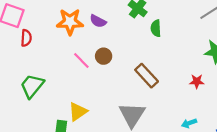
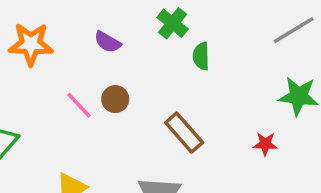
orange star: (70, 22) -> (31, 44), moved

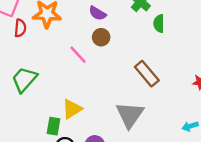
brown circle: (115, 99) -> (101, 37), moved

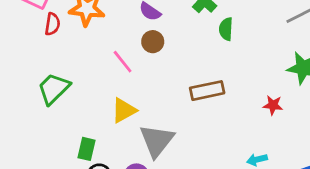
brown rectangle: (147, 74) -> (207, 91), turned -65
yellow triangle: (72, 109) -> (124, 110), moved
gray triangle: (130, 115) -> (157, 141), moved

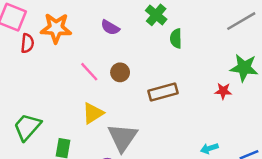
brown circle: (153, 42) -> (120, 72), moved
green trapezoid: (54, 89) -> (27, 127), moved
red star: (273, 105) -> (223, 91), moved

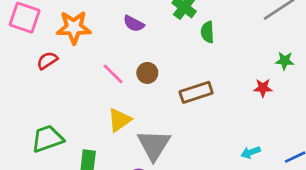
red semicircle: (27, 43) -> (47, 60), moved, turned -126
green star: (244, 68) -> (285, 61), size x0.6
green trapezoid: (27, 127) -> (47, 139), turned 32

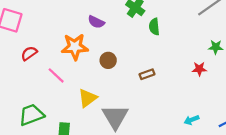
orange star: (74, 27) -> (75, 47), moved
pink line: (113, 74) -> (56, 75), moved
brown rectangle: (196, 92) -> (147, 74), size x0.6

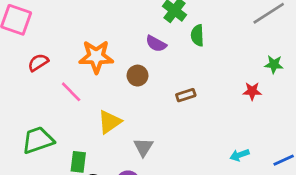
purple semicircle: (96, 22) -> (156, 44), moved
gray triangle: (115, 117) -> (143, 147), size x0.6

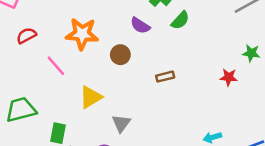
green semicircle: (197, 35) -> (180, 20), turned -138

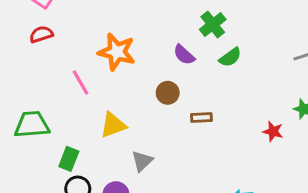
red semicircle: (26, 36) -> (41, 34), moved
brown circle: (120, 55) -> (168, 93), moved

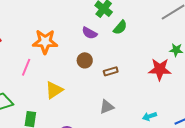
pink line: (81, 82) -> (26, 67), turned 66
red star: (273, 131) -> (160, 69), size x1.6
gray triangle: (142, 161) -> (107, 107), moved, turned 35

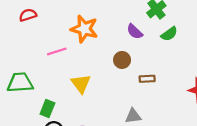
pink line: (26, 67) -> (57, 51), turned 36
yellow triangle: (54, 90) -> (81, 84), turned -48

